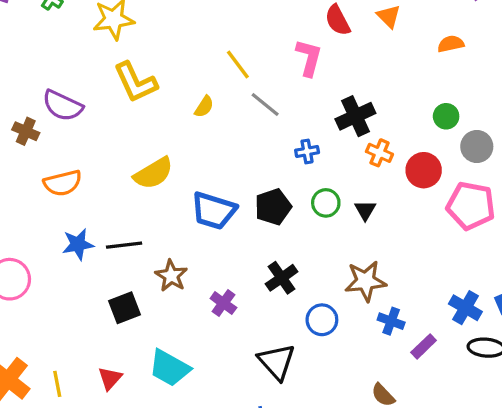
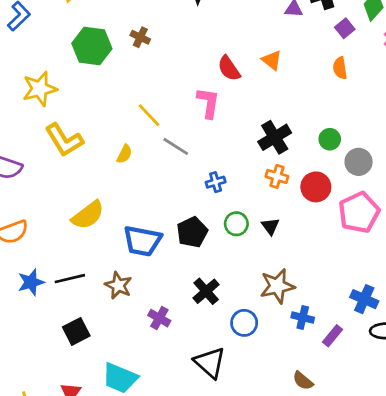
orange semicircle: (451, 44) -> (340, 68), moved, turned -80
black cross: (355, 116) -> (275, 137), moved
pink pentagon: (471, 206) -> (359, 212), turned -30
brown star: (171, 276) -> (118, 285), moved

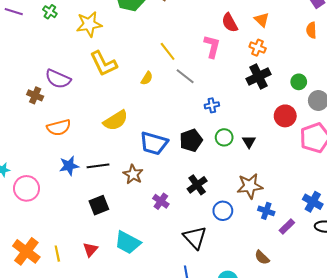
orange cross: (277, 176) -> (258, 48), moved

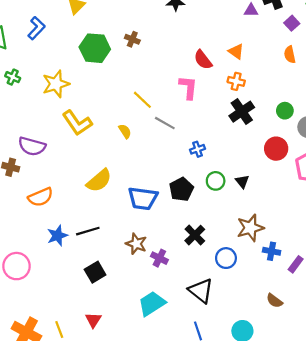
yellow semicircle: (147, 78) -> (125, 131), turned -56
brown star: (133, 174) -> (136, 244), moved
cyan trapezoid: (128, 242) -> (152, 304), moved, turned 128

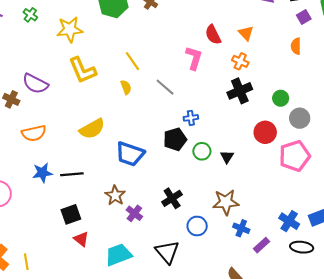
yellow line: (142, 100) -> (133, 61), moved
black pentagon: (181, 189) -> (175, 139), moved
red triangle: (93, 320) -> (81, 239), moved, turned -35

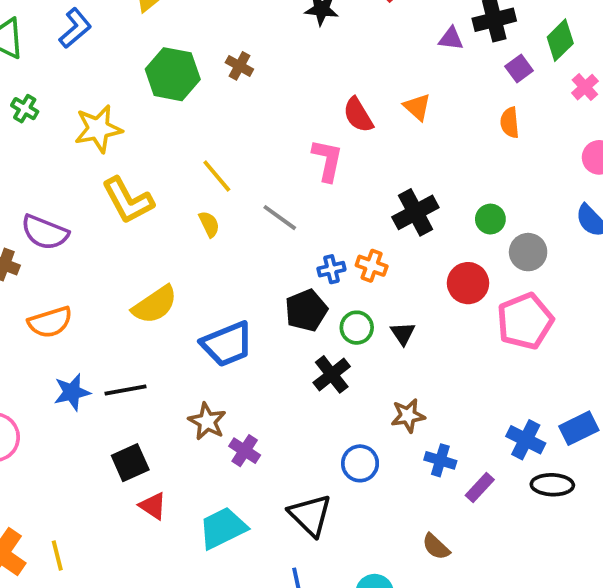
orange cross: (240, 61) -> (372, 266), moved
blue trapezoid: (130, 154) -> (227, 344), turned -36
black cross: (172, 198) -> (332, 374), moved
brown star: (226, 202) -> (408, 416), size x0.7

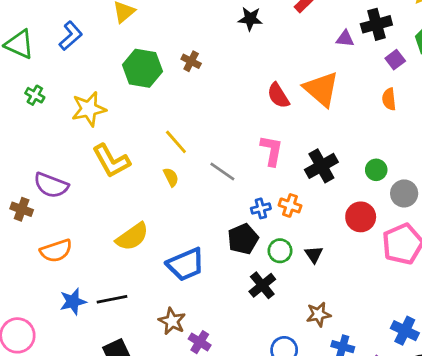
orange triangle: (417, 107) -> (321, 89), size x1.8
pink L-shape: (327, 160) -> (272, 151), moved

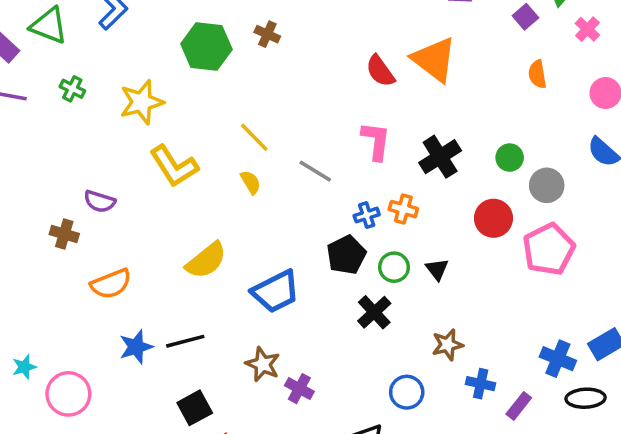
orange semicircle: (389, 99) -> (537, 74), moved
purple semicircle: (51, 185) -> (100, 201), size x0.7

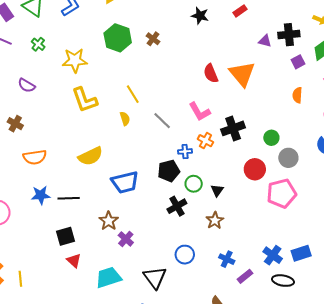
pink L-shape: (376, 141) -> (200, 112), turned 130
purple semicircle: (100, 201) -> (27, 85), moved
orange cross: (403, 209) -> (205, 141), moved
brown star: (448, 345) -> (215, 220), moved, turned -30

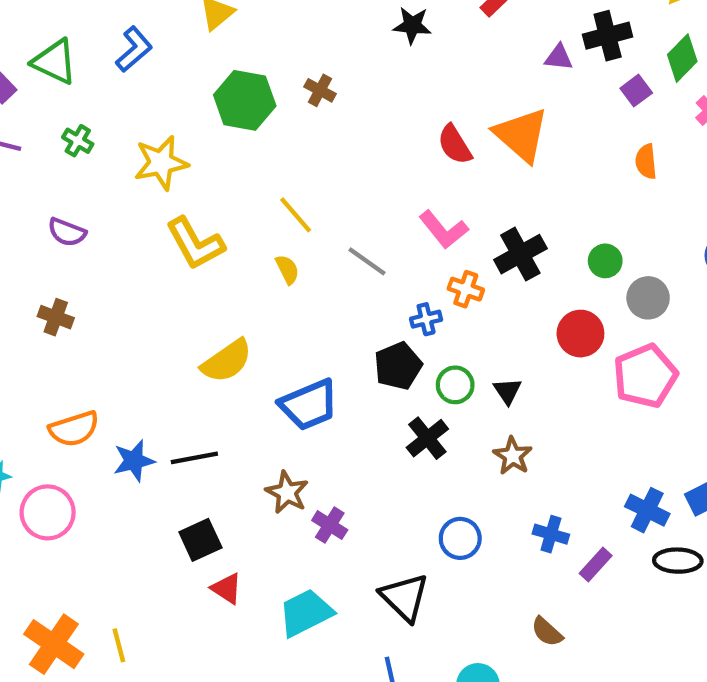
orange semicircle: (35, 157) -> (74, 429), moved

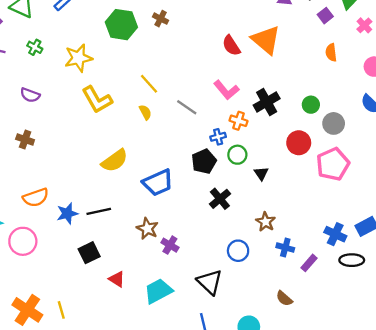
green circle: (455, 385) -> (237, 155), moved
brown star: (513, 456) -> (266, 222), moved
black square: (200, 540) -> (89, 253), moved

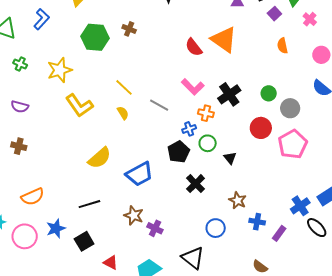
blue star: (67, 213) -> (56, 228), moved
blue cross: (335, 234) -> (300, 206), turned 36
black ellipse: (352, 260) -> (317, 228), turned 50

